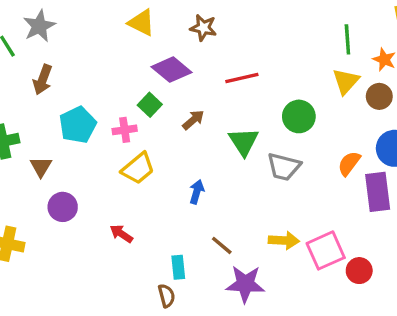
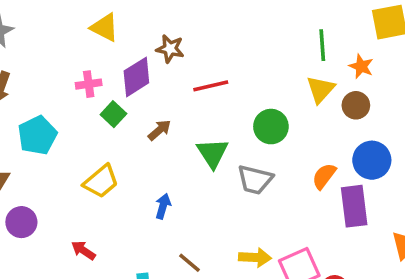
brown star: (203, 28) -> (170, 49), moved
purple diamond: (172, 70) -> (136, 77), turned -72
pink cross: (125, 130) -> (89, 84), moved

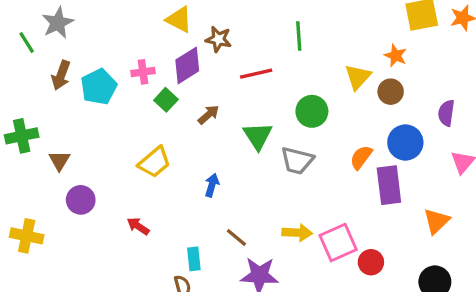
yellow triangle: (105, 27) -> (179, 20), moved
green line: (322, 45) -> (299, 36), moved
cyan pentagon: (37, 135) -> (99, 87), moved

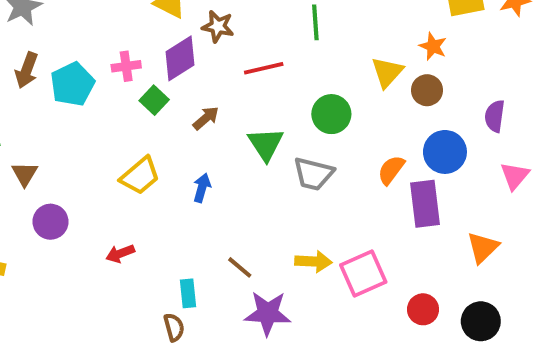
blue arrow: (212, 185) -> (202, 188), moved
red arrow: (138, 226) -> (120, 254), turned -55
red circle: (371, 262) -> (423, 309), moved

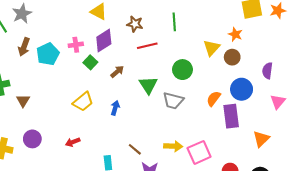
brown star: (218, 26) -> (135, 24), moved
purple circle: (50, 222) -> (32, 139), moved

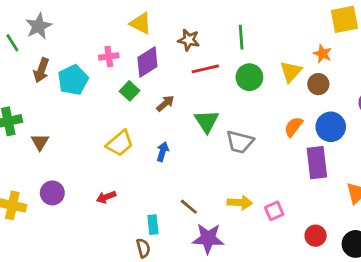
pink cross: (76, 45) -> (109, 57), moved
green circle: (182, 70) -> (249, 77), moved
orange semicircle: (214, 99) -> (293, 127), moved
pink square: (199, 152) -> (274, 211), size x0.6

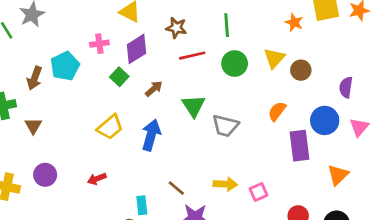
orange star: (322, 54) -> (294, 22), moved
brown arrow: (41, 70) -> (35, 78), moved
blue circle: (331, 127) -> (325, 120), moved
blue arrow: (163, 152) -> (151, 135), size x1.6

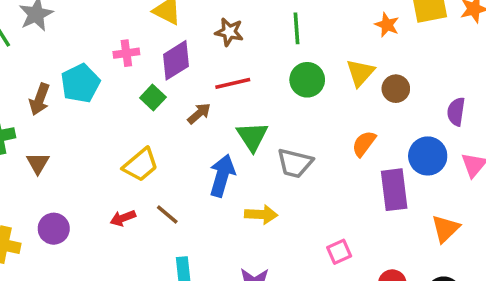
red line: (192, 56) -> (233, 83), moved
blue arrow: (151, 135) -> (222, 175), moved
red arrow: (97, 179) -> (123, 218), moved
yellow arrow: (225, 184) -> (261, 214), moved
brown line: (176, 188) -> (167, 214), moved

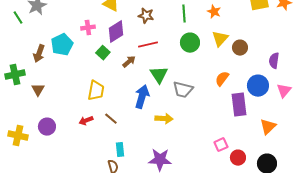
orange star: (387, 25) -> (214, 12), moved
yellow trapezoid: (141, 165) -> (96, 91), turned -40
pink square: (339, 252) -> (221, 145), moved

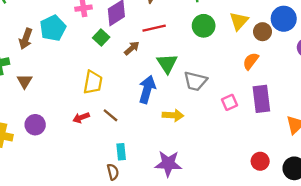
orange semicircle: (222, 79) -> (251, 61), moved
blue circle: (258, 86) -> (284, 19), moved
pink square: (221, 145) -> (230, 102), moved

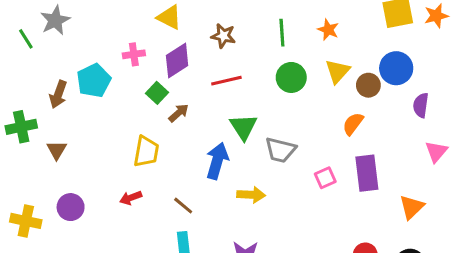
brown arrow: (132, 48) -> (179, 113), moved
brown line: (111, 115) -> (183, 206), moved

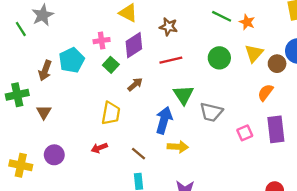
green line: (282, 33) -> (222, 16), moved, turned -60
green square: (157, 93) -> (111, 65), moved
yellow arrow: (251, 195) -> (178, 147), moved

